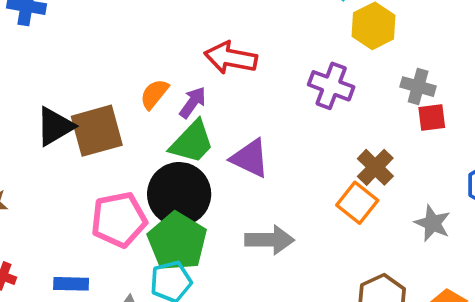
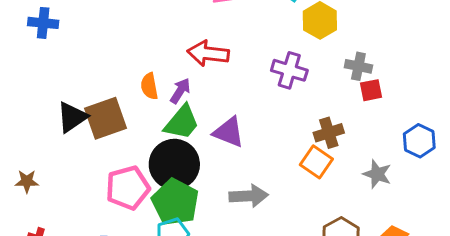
orange semicircle: (154, 94) -> (149, 86), turned -45
brown cross: (375, 167) -> (329, 133), turned 32

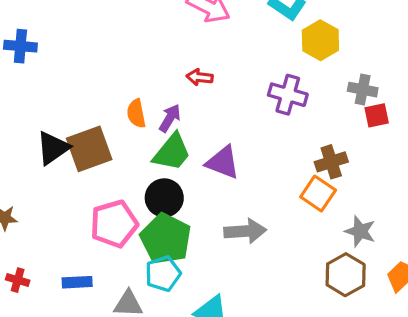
red arrow: (208, 53) -> (200, 77), size x0.6
black circle: (174, 164) -> (164, 198), size x0.7
gray star: (377, 174) -> (360, 231), moved

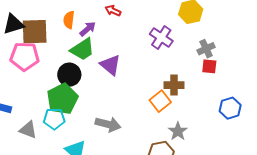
gray cross: (363, 90) -> (206, 49), turned 36
pink pentagon: (114, 224) -> (25, 56), moved
gray arrow: (245, 231) -> (108, 124), moved

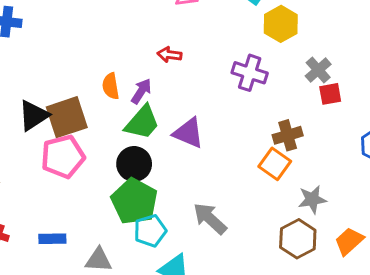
cyan pentagon: (54, 119) -> (150, 231), moved
gray arrow: (108, 124) -> (210, 219), turned -135
gray star: (178, 131) -> (312, 199), turned -30

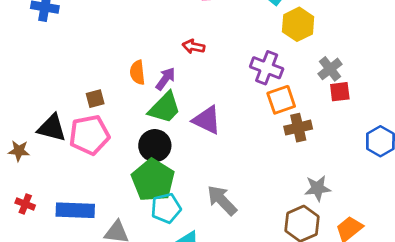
black triangle: (34, 115) -> (52, 128), moved, turned 44
brown square: (67, 117) -> (95, 99), size x0.5
orange square: (275, 164) -> (281, 100), moved, turned 32
blue rectangle: (52, 239) -> (75, 210), size x1.5

